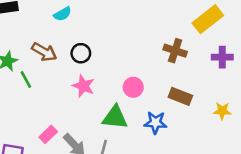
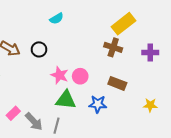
cyan semicircle: (63, 14) -> (57, 19), moved
yellow rectangle: (208, 19) -> (123, 24), moved
pink star: (83, 86) -> (60, 75), moved
yellow star: (222, 111) -> (150, 105), moved

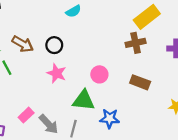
brown cross: (113, 47) -> (136, 43), turned -30
pink star: (60, 75) -> (57, 73), moved
blue star: (98, 104) -> (110, 118), moved

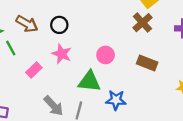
brown cross: (136, 43) -> (143, 23), turned -30
pink rectangle: (26, 115) -> (34, 70), moved

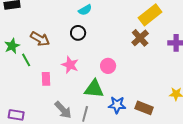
black circle: (59, 25) -> (78, 33), moved
brown rectangle: (147, 63) -> (144, 108), moved
pink rectangle: (34, 70) -> (46, 79), turned -48

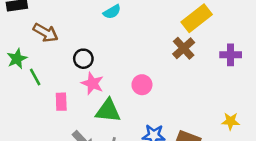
black circle: (78, 33) -> (83, 59), moved
brown arrow: (40, 39) -> (46, 33), moved
green triangle: (94, 89) -> (108, 111), moved

